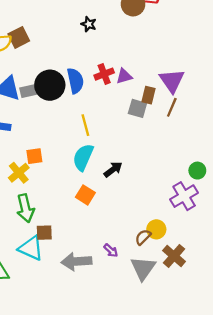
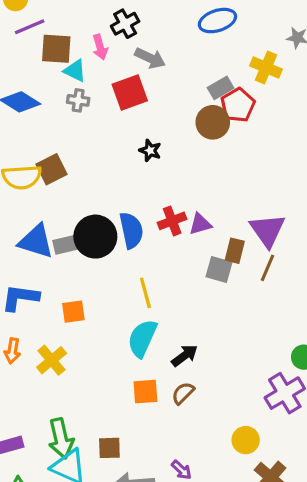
orange square: (34, 156) -> (73, 312), moved
orange square: (85, 195) -> (145, 392), turned -36
green arrow: (25, 208) -> (61, 439), moved
brown square: (44, 233) -> (109, 448), moved
brown semicircle: (143, 237) -> (183, 393), moved

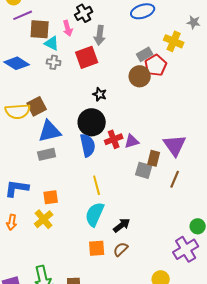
gray arrow: (150, 58) -> (100, 35), turned 72
black circle: (95, 237) -> (92, 122), moved
blue triangle: (36, 241) -> (50, 131), moved, turned -30
brown line: (268, 268) -> (175, 179), moved
yellow cross: (52, 360) -> (44, 219), moved

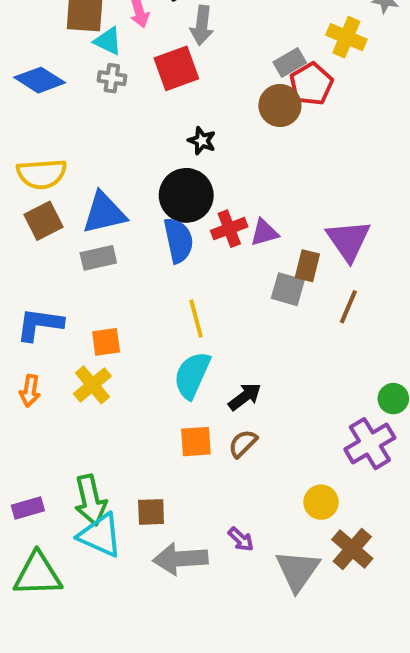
brown square: (37, 106) -> (44, 221), moved

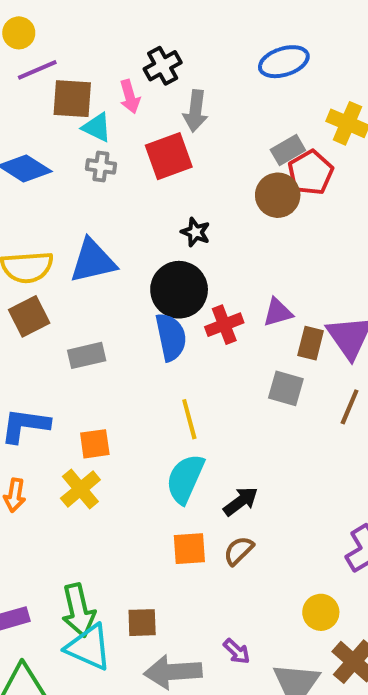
blue triangle: (104, 213) -> (93, 261), moved
purple triangle: (264, 233) -> (278, 312), moved
brown rectangle: (307, 266) -> (311, 343), moved

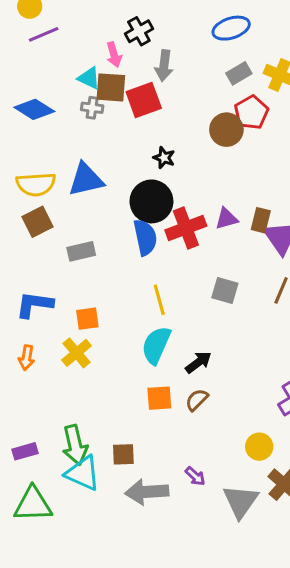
brown square: (72, 99) -> (111, 87), moved
gray rectangle: (288, 150) -> (239, 73), moved
red cross: (224, 325) -> (186, 228), size x1.4
brown rectangle: (311, 343) -> (261, 220), moved
gray square: (286, 388) -> (225, 290), moved

